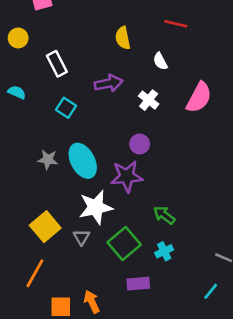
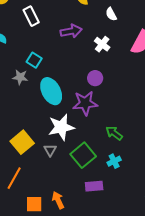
cyan square: (66, 108) -> (34, 60), moved
gray star: (48, 159) -> (20, 77), moved

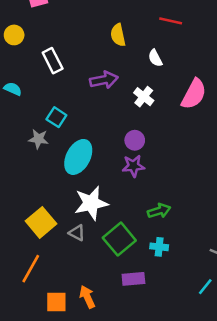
cyan ellipse: (51, 91) -> (78, 157), turned 56
purple star: (85, 103) -> (133, 166), moved, size x0.7
green arrow: (114, 133) -> (159, 211), turned 126
gray triangle: (50, 150) -> (77, 233), turned -32
cyan cross: (114, 161) -> (159, 247), turned 32

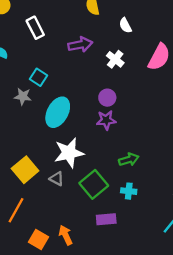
orange square: (56, 302) -> (39, 240), turned 30

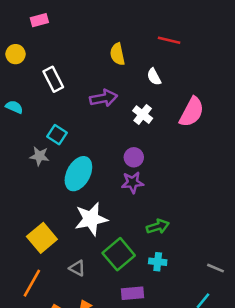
gray triangle: (57, 179) -> (77, 268), moved

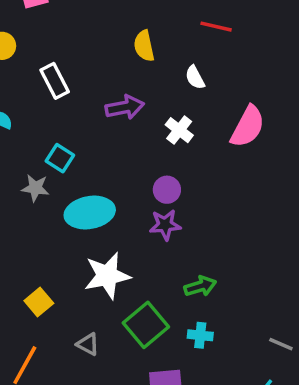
cyan ellipse: (78, 174) -> (90, 213), turned 52
yellow square: (42, 238) -> (39, 302), size x0.7

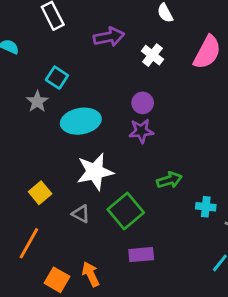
gray star: (35, 188) -> (37, 101), turned 30
cyan cross: (200, 335) -> (206, 207), moved
gray triangle: (88, 344) -> (81, 214), moved

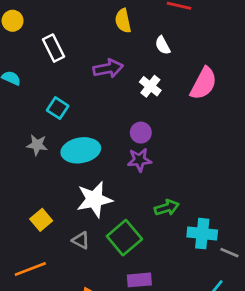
gray star: (37, 101) -> (37, 145), moved, turned -30
cyan cross: (206, 207) -> (202, 234), size x1.5
orange line: (29, 243) -> (30, 269), turned 40

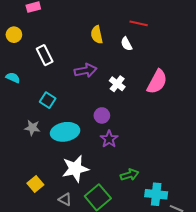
white semicircle: (163, 45) -> (126, 44), moved
purple circle: (141, 133) -> (102, 115), moved
purple star: (139, 160) -> (109, 139), turned -30

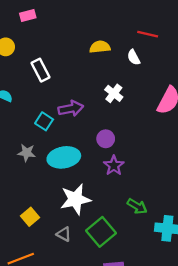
yellow semicircle: (97, 35) -> (100, 47), turned 96
purple arrow: (86, 70) -> (71, 109), moved
white cross: (117, 84) -> (114, 93), moved
green arrow: (129, 175) -> (137, 206), turned 48

